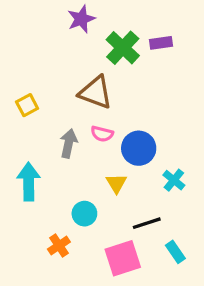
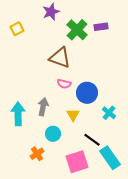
yellow square: (27, 105) -> (17, 29), moved
gray arrow: (69, 143) -> (43, 107), moved
black line: (147, 223) -> (92, 140), turned 54
cyan rectangle: (175, 252) -> (110, 158), size x1.6

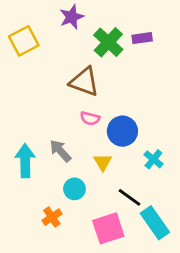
yellow square: (17, 29) -> (24, 41), size x1.5
gray arrow: (43, 107) -> (60, 151), turned -54

